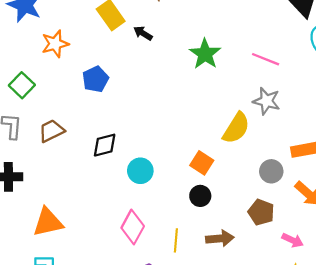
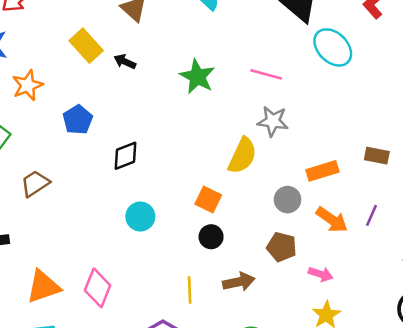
black diamond: (105, 145) -> (126, 156), moved
pink diamond: (133, 227) -> (98, 288), moved

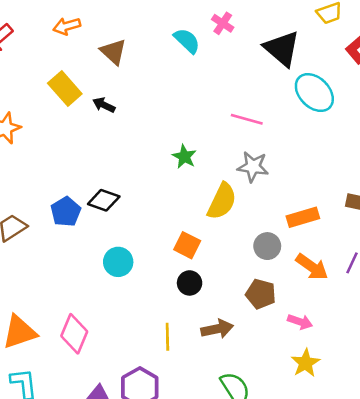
green star: (197, 77) -> (184, 157), moved, size x0.7
blue pentagon: (78, 120) -> (66, 212), moved
black diamond: (126, 156) -> (104, 200), turned 40

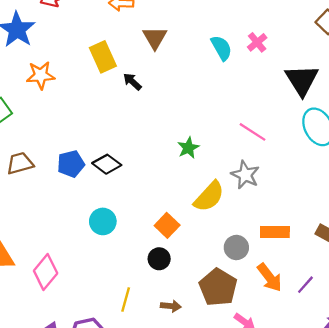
brown pentagon: (261, 294) -> (218, 287), size x1.4
brown arrow: (217, 329) -> (171, 306), size x0.7

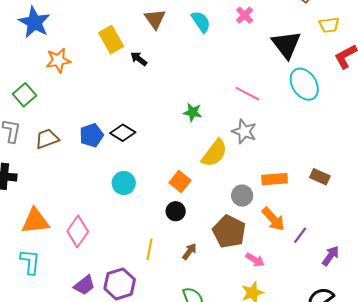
cyan semicircle: (221, 48) -> (201, 22), moved
green star: (188, 148) -> (193, 112), turned -30
purple line: (305, 285) -> (300, 235), moved
brown arrow: (171, 306) -> (189, 251), turned -54

